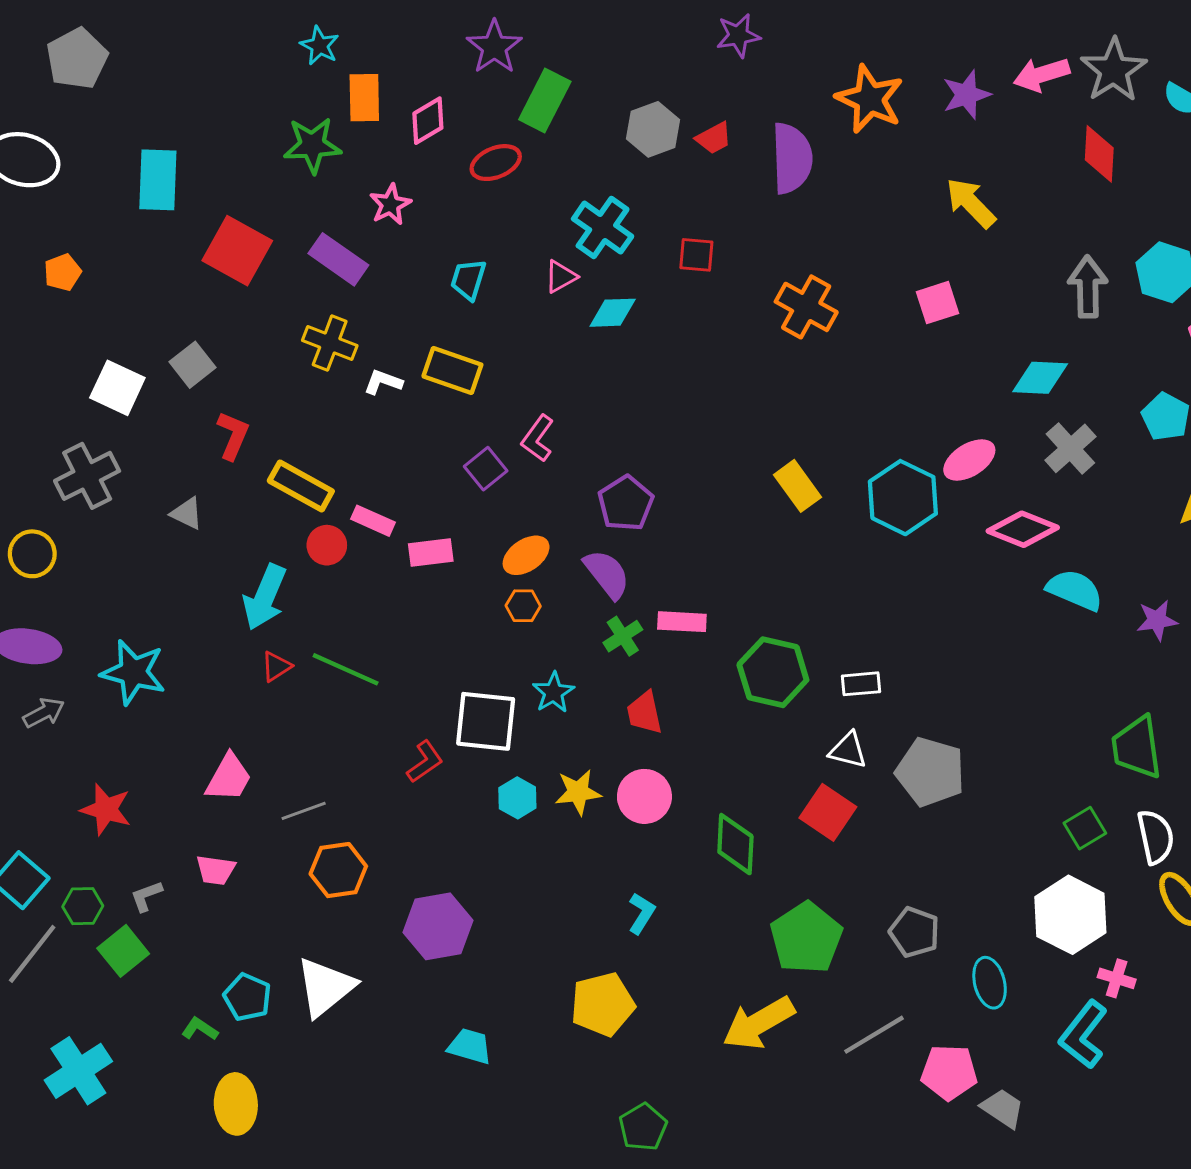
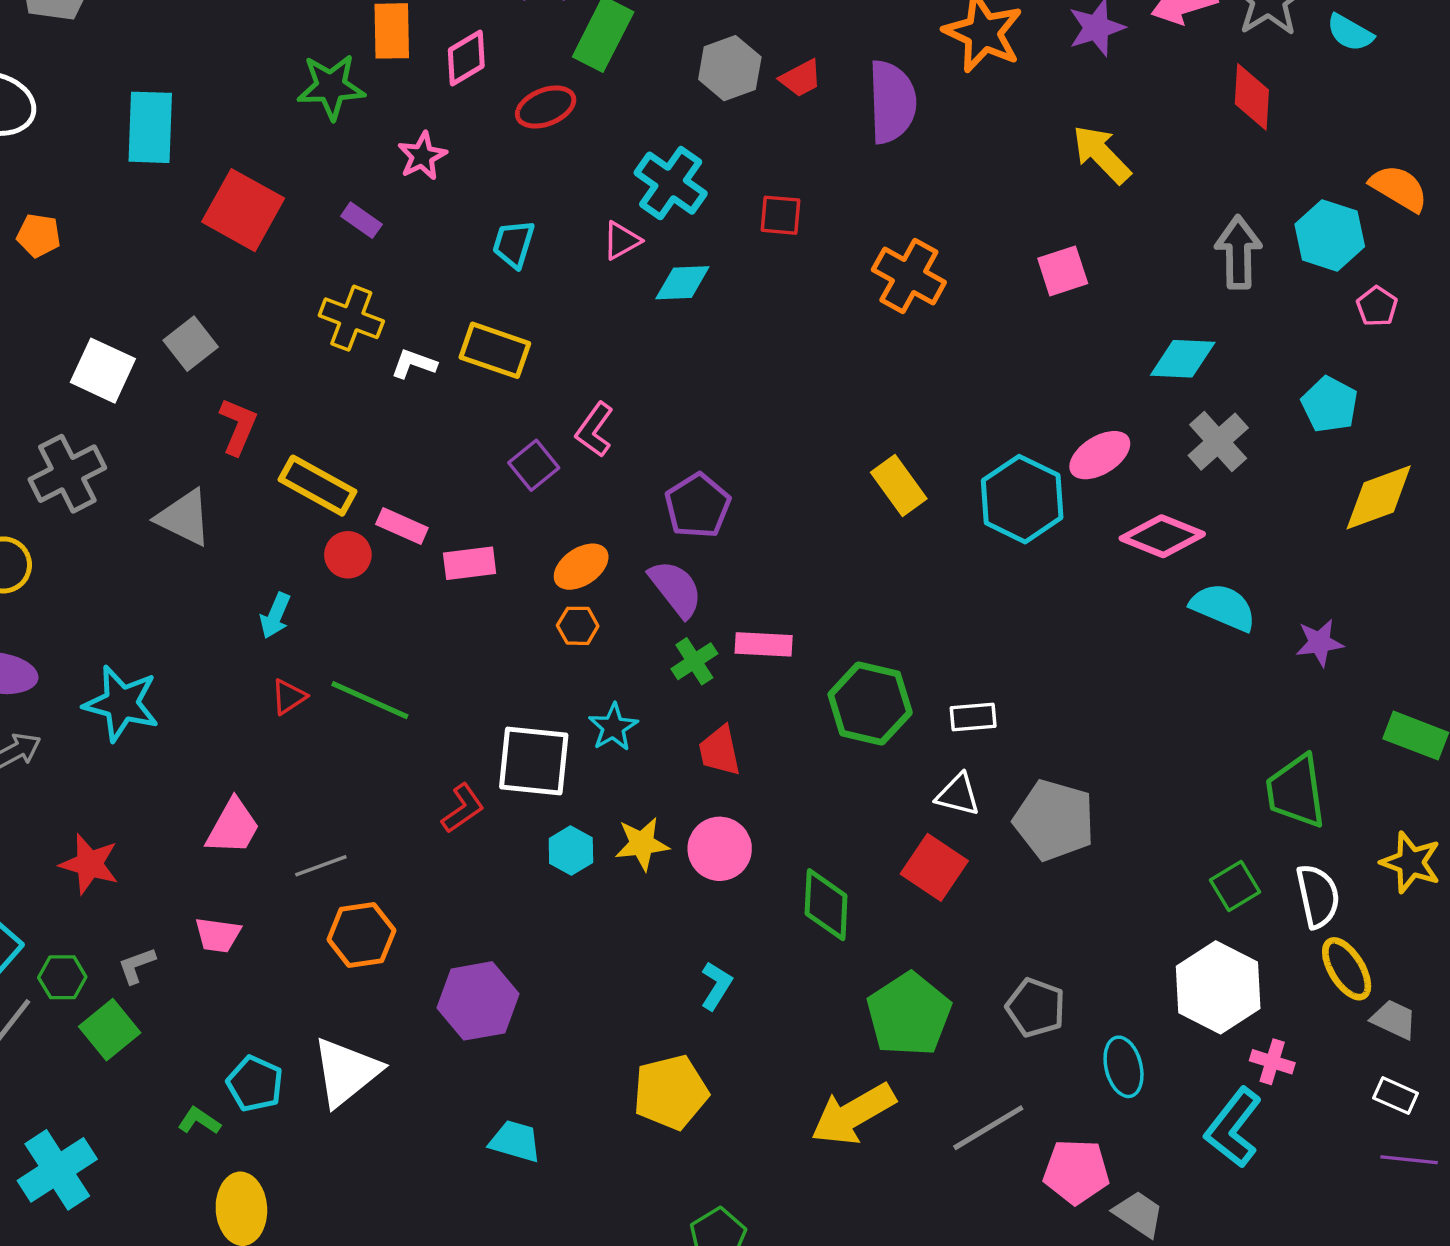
purple rectangle: (338, 259) -> (361, 220), size x0.6
orange pentagon: (63, 272) -> (39, 235), turned 30
gray triangle: (187, 513) -> (184, 518), size x1.5
cyan arrow: (265, 597) -> (275, 616), size x0.6

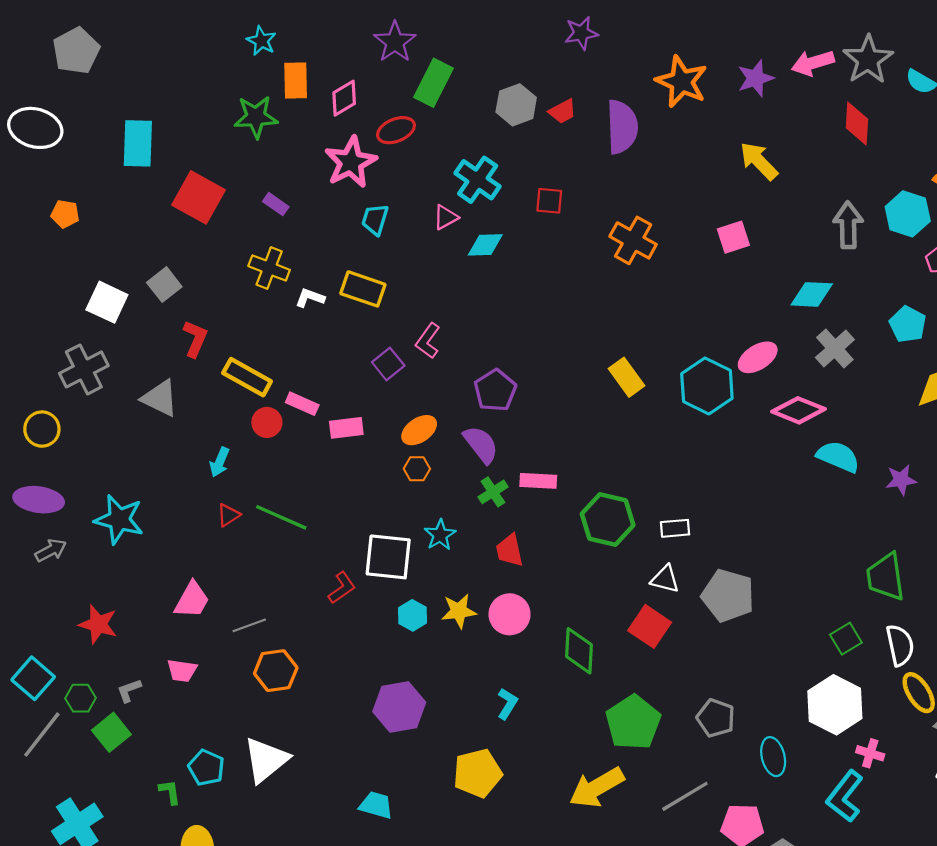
pink star: (422, 156) -> (351, 162), moved, size x1.6
purple hexagon: (478, 1001) -> (399, 707), moved
green L-shape: (199, 1121) -> (170, 792), turned 48

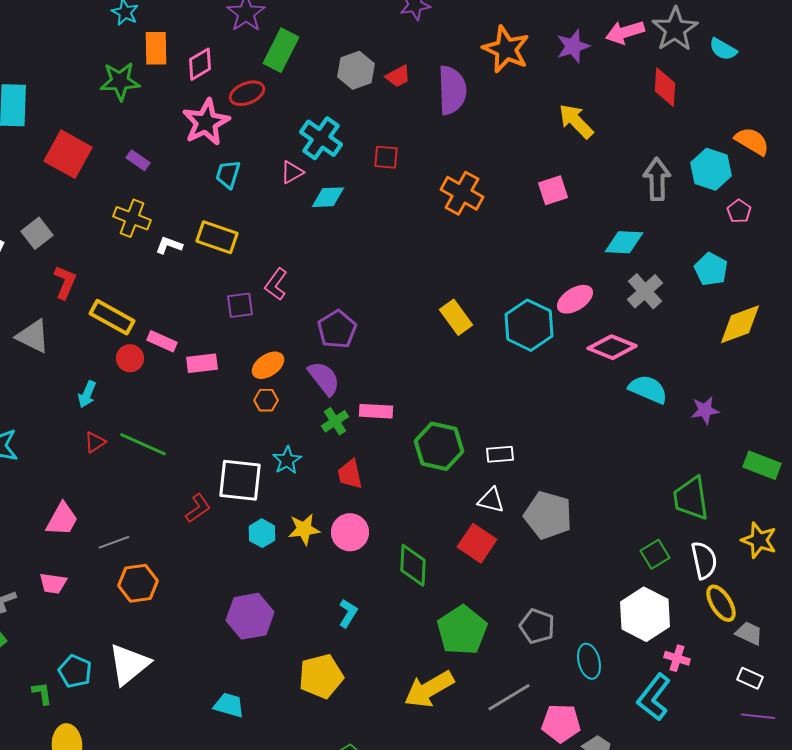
purple square: (388, 364) -> (240, 305), turned 32

